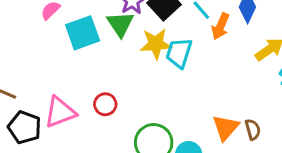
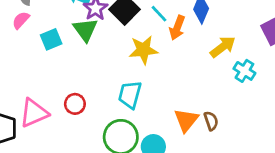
cyan square: (83, 33) -> (51, 39), size x0.7
yellow star: (156, 44) -> (143, 50), moved
cyan trapezoid: (179, 53) -> (130, 95), moved

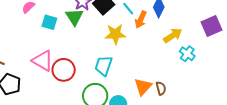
cyan square: (51, 39) -> (49, 22), turned 35
red circle: (75, 104) -> (64, 70), size x1.5
pink triangle: (34, 113) -> (43, 61), moved, turned 50

